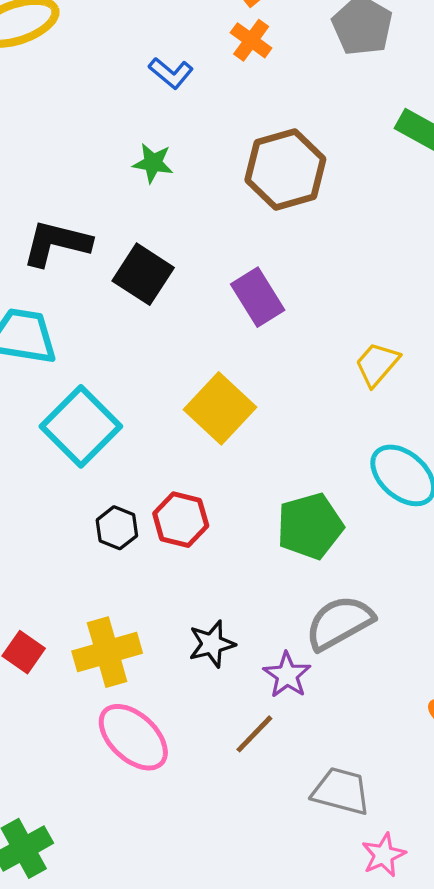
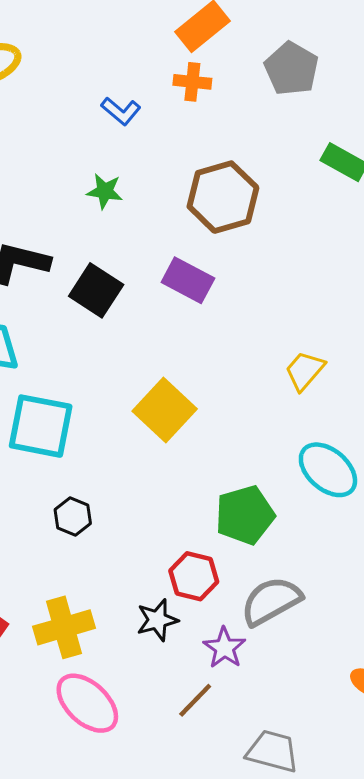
orange cross: (251, 40) -> (192, 82), turned -30
purple rectangle: (258, 297) -> (188, 280), moved, turned -30
cyan square: (81, 426) -> (41, 426), turned -34
red hexagon: (181, 520) -> (194, 576), moved

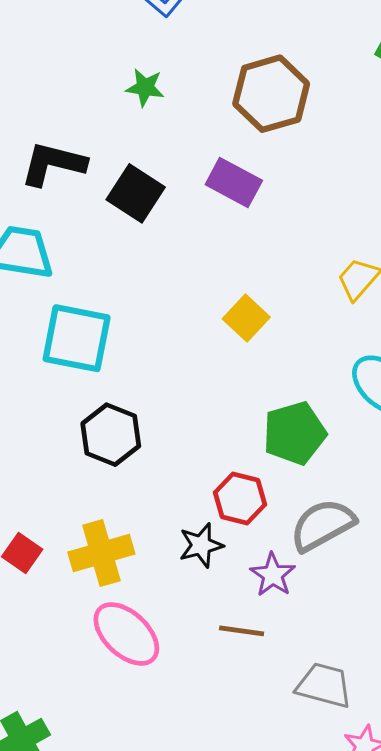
yellow square: (165, 410) -> (246, 318), moved, size x0.7
black hexagon: (73, 516) -> (111, 435), size x1.5
brown line: (195, 700) -> (242, 631), turned 54

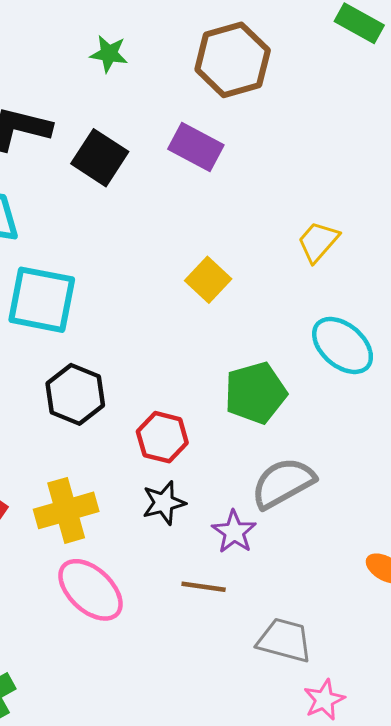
red hexagon: (240, 499) -> (162, 437), moved

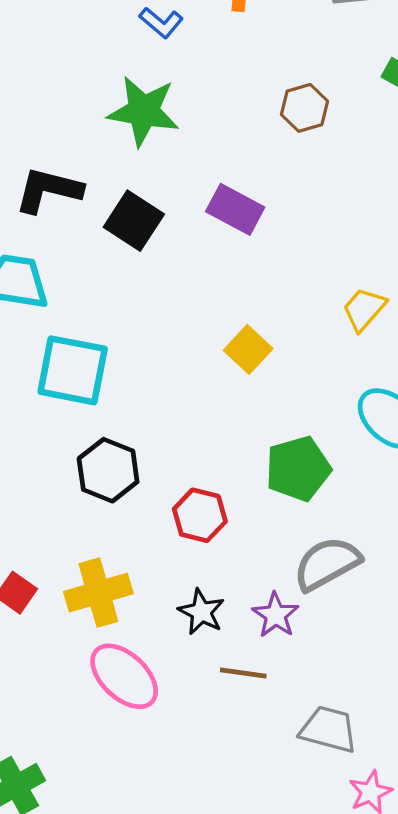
green star: (109, 54) -> (143, 111), size x1.8
brown hexagon: (233, 60) -> (304, 108), moved, size x0.6
black star: (164, 503) -> (201, 612), moved, turned -30

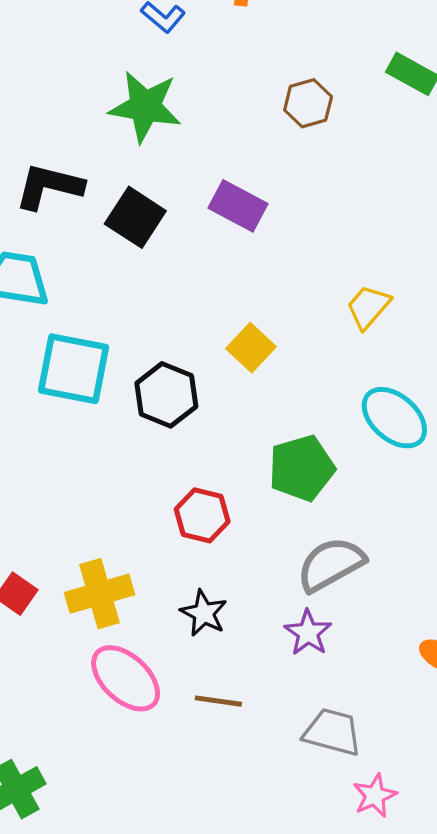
black hexagon: (108, 470) -> (166, 395), moved
purple star: (275, 615) -> (308, 633), moved
brown line: (243, 673) -> (218, 701), moved

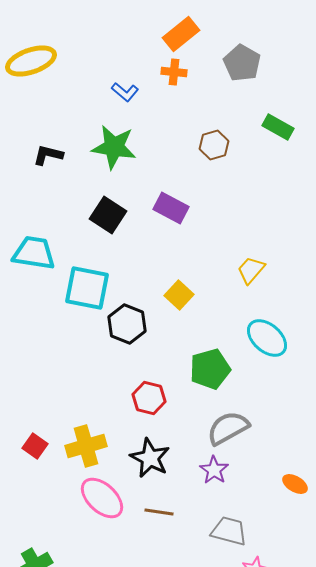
black L-shape: (49, 186) -> (48, 155), moved, size x0.7
cyan square: (73, 369) -> (87, 288), moved
black star: (204, 613) -> (150, 458), size x1.4

